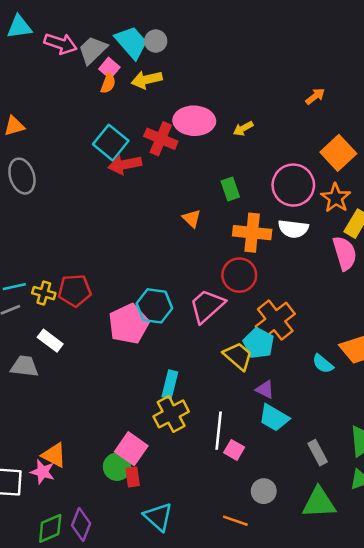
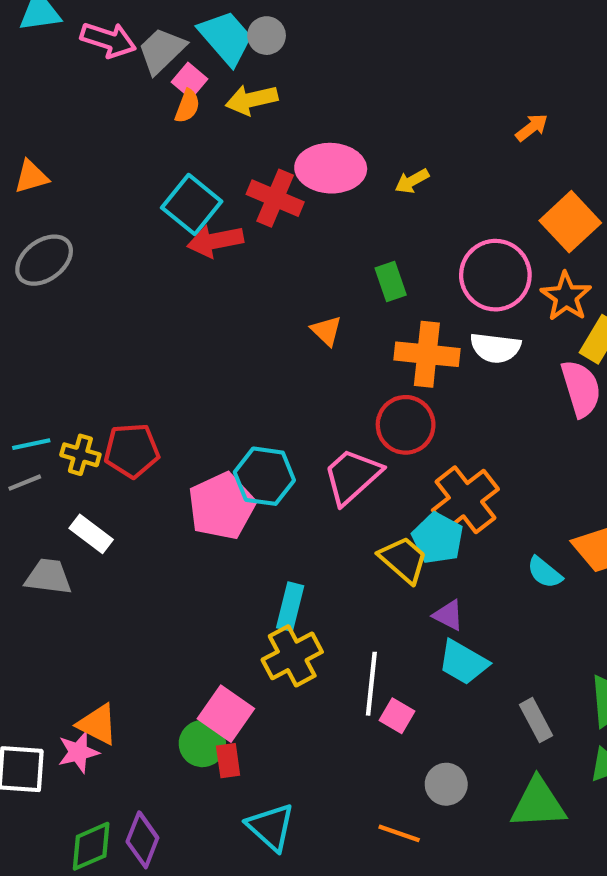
gray ellipse: (22, 176) -> (44, 260), turned 72
pink star: (43, 472) -> (78, 752), turned -30

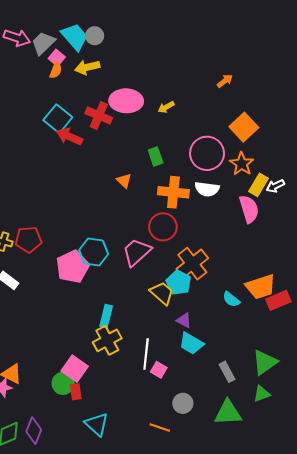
red arrow: (215, 241) -> (69, 137), turned 35

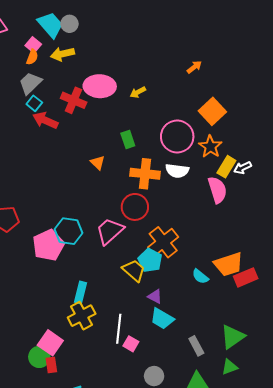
gray trapezoid: (43, 43) -> (30, 83), moved
cyan square: (58, 119) -> (34, 103), size x0.6

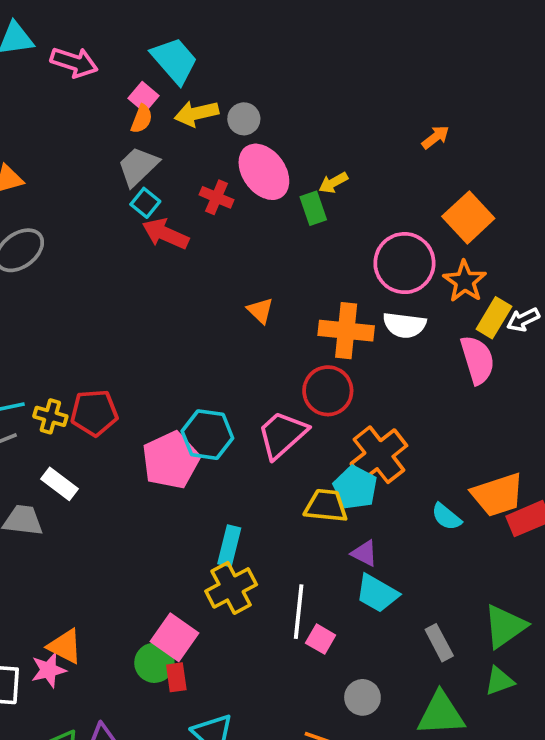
gray circle: (69, 24) -> (244, 119), moved
pink ellipse: (100, 86) -> (264, 172), turned 52
red cross: (74, 100) -> (216, 197), size x0.7
green rectangle: (128, 140) -> (313, 208), moved
yellow trapezoid: (134, 270) -> (326, 506), turned -35

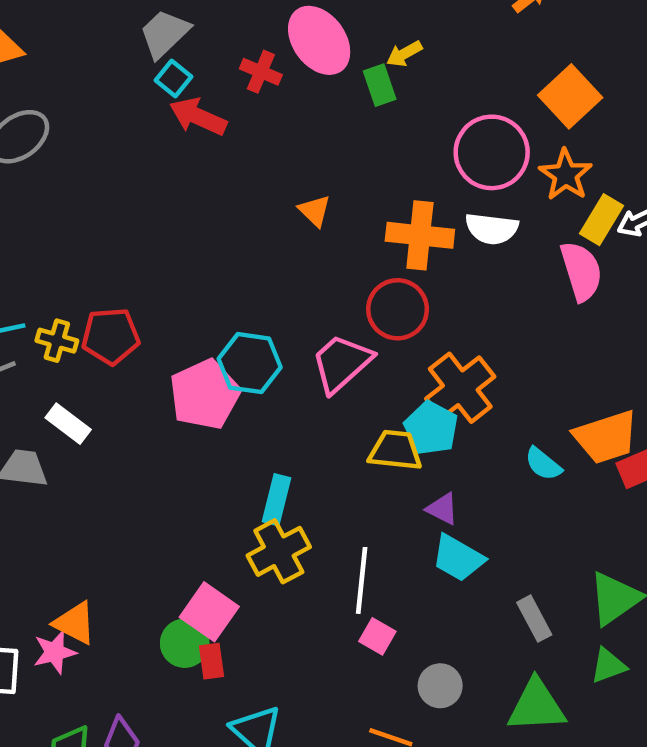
pink square: (321, 639) -> (377, 636), moved

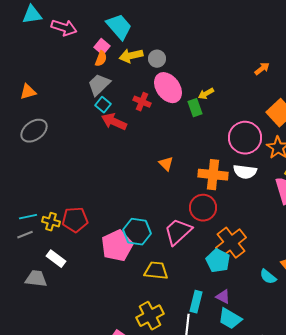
yellow trapezoid: (395, 450) -> (156, 271), moved
cyan rectangle: (277, 500) -> (196, 302), moved

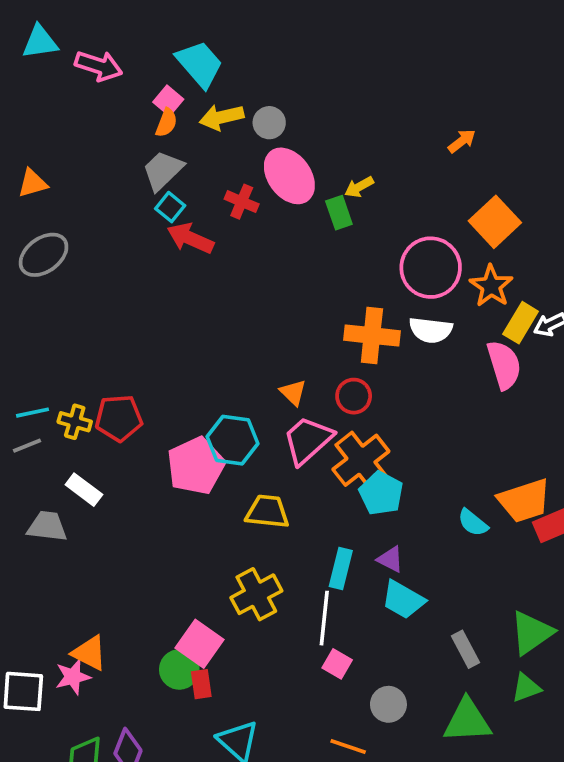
orange triangle: (166, 164) -> (293, 392), moved
red circle: (203, 208) -> (354, 396), size x0.7
orange cross: (231, 243) -> (361, 460), moved

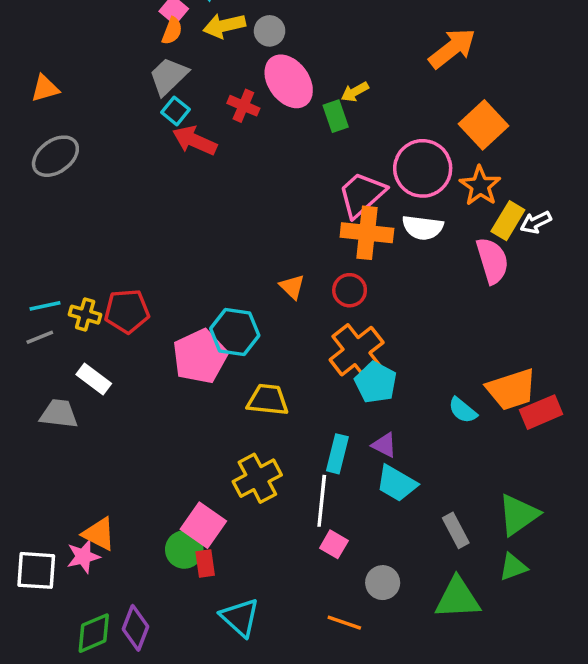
orange arrow: (462, 141) -> (452, 48), size x1.8
pink trapezoid: (308, 440) -> (362, 194), moved

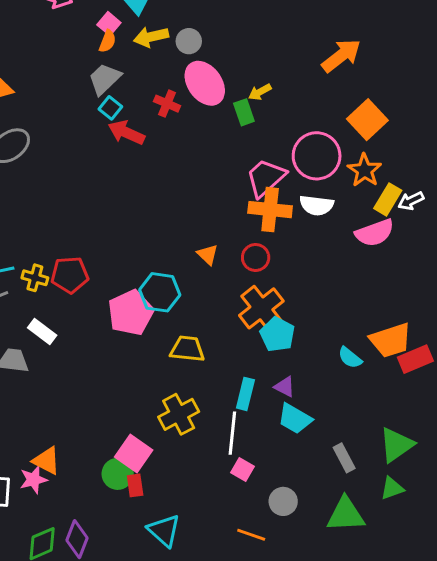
pink semicircle: (492, 261) -> (375, 233), turned 87

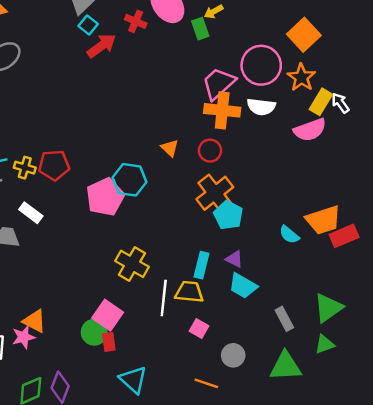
red arrow: (126, 133) -> (102, 46), turned 120
white arrow: (411, 201) -> (340, 103), turned 80
yellow trapezoid: (187, 349) -> (189, 292), moved
yellow cross: (179, 414) -> (132, 264), moved, turned -32
white line: (232, 433) -> (164, 298), moved

